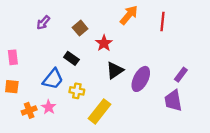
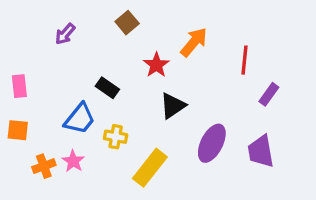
orange arrow: (129, 15) -> (194, 42), moved
red line: (162, 22) -> (244, 60), moved
brown square: (80, 28) -> (127, 23), moved
purple rectangle: (181, 75) -> (269, 94), moved
purple ellipse: (141, 79) -> (212, 143), moved

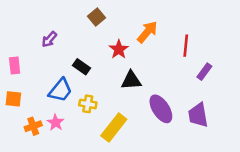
purple arrow: (65, 34) -> (49, 39), moved
black triangle: (173, 106) -> (131, 80), turned 30
purple ellipse: (212, 143) -> (161, 109), turned -60

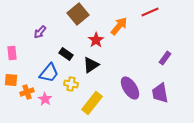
brown square: (96, 17) -> (78, 14), size x1.5
red line: (186, 46) -> (150, 12), moved, turned 60
black triangle: (131, 80) -> (91, 65), moved, turned -30
orange cross: (33, 126) -> (27, 92), moved

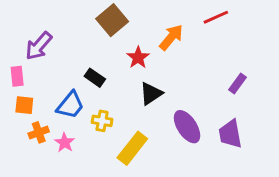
purple arrow: (40, 32) -> (39, 46), moved, size x1.5
black triangle: (91, 65) -> (151, 94), moved
orange square: (11, 80) -> (24, 105), moved

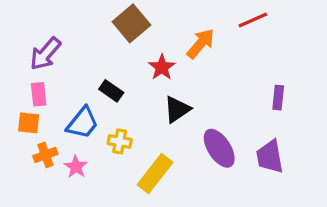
pink rectangle: (17, 76) -> (39, 94), moved
purple rectangle: (237, 83) -> (278, 98), turned -30

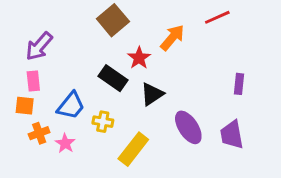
black rectangle: (111, 91) -> (113, 78), moved, size x1.4

